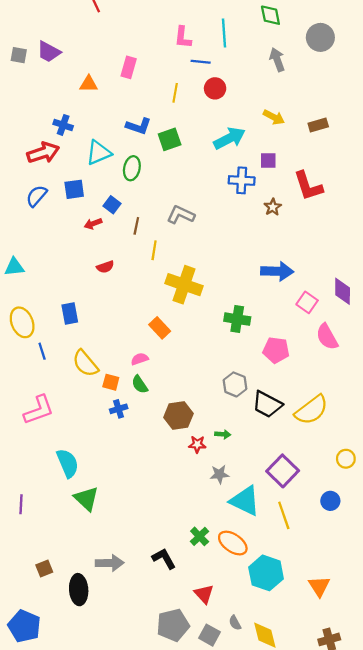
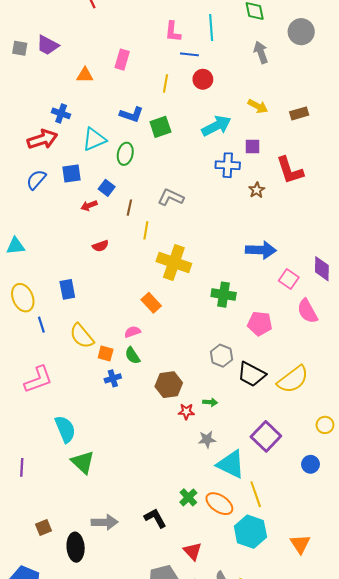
yellow line: (284, 515) -> (256, 494), moved

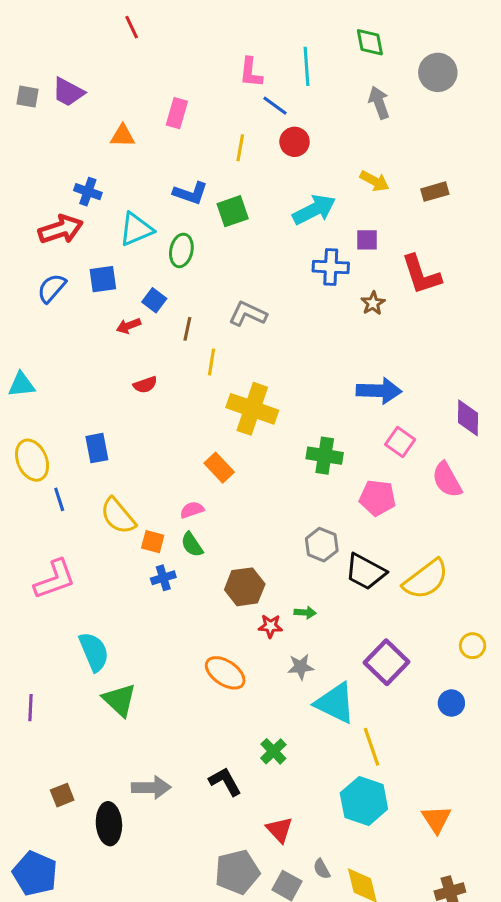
blue line: (189, 54) -> (275, 106), turned 30
pink square: (289, 279) -> (400, 442), moved
orange ellipse: (219, 504) -> (225, 673), moved

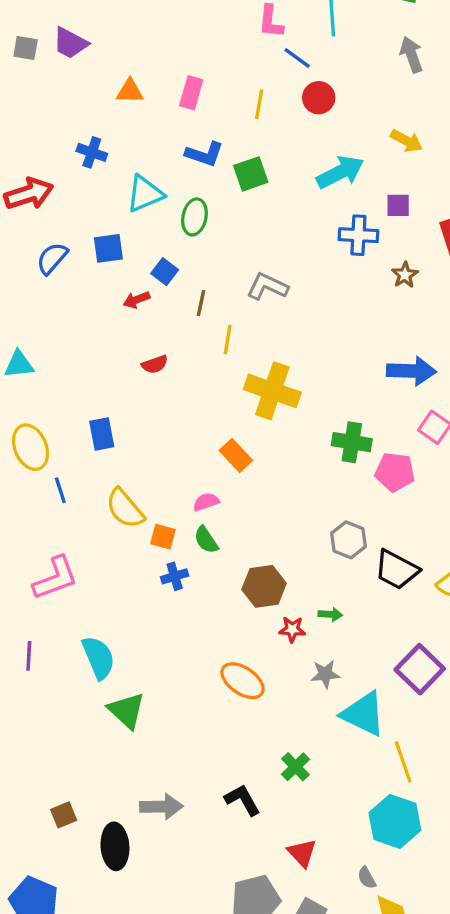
pink rectangle: (177, 113) -> (191, 93), moved
red arrow: (61, 229) -> (29, 194), moved
pink pentagon: (377, 498) -> (395, 472), moved
purple line: (31, 708) -> (29, 656), moved
gray semicircle: (322, 869) -> (367, 878), moved

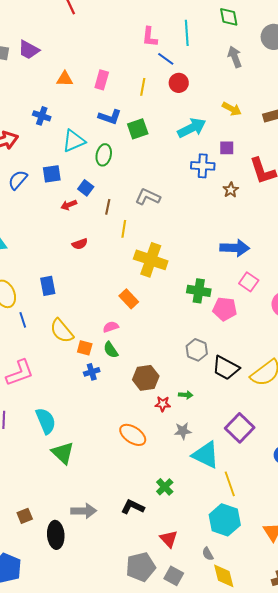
black L-shape: (243, 800) -> (133, 507), turned -35

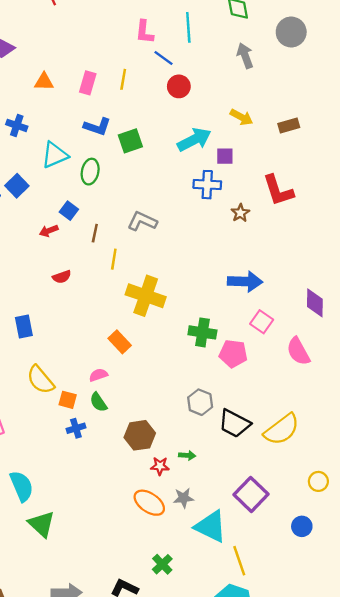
yellow line: (143, 87) -> (123, 79), moved
purple square: (227, 148) -> (225, 156), moved
blue square: (52, 174) -> (17, 186), moved, turned -36
orange ellipse: (133, 435) -> (149, 503), moved

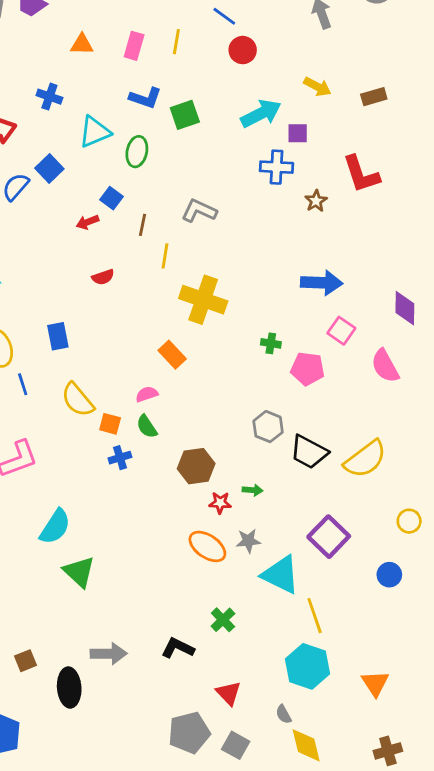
green cross: (202, 332) -> (271, 343), size x0.6
cyan semicircle: (22, 486) -> (55, 527), turned 56

